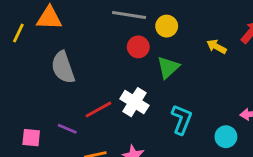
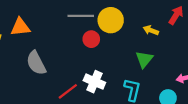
yellow circle: (167, 26) -> (111, 20), size x1.5
green triangle: (168, 67) -> (144, 59), moved

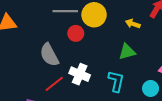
green triangle: (144, 59) -> (127, 52), turned 36
gray semicircle: (36, 63) -> (49, 55), moved

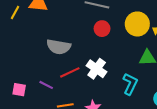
yellow circle: (94, 15) -> (137, 24), moved
gray semicircle: (49, 55) -> (59, 47), moved, turned -65

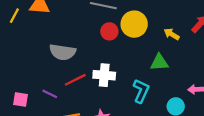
yellow circle: (137, 24) -> (134, 24), moved
white cross: (97, 69) -> (104, 75), turned -30

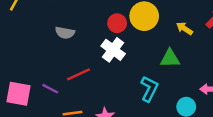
gray semicircle: (63, 52) -> (65, 33), moved, size x0.7
white cross: (104, 75) -> (113, 50), moved, turned 30
pink square: (21, 100) -> (19, 94), size x1.5

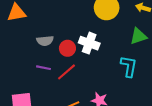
red circle: (117, 23) -> (67, 48), moved
purple line: (50, 89) -> (43, 68), moved

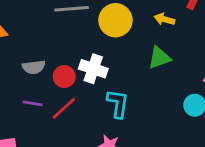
cyan L-shape: (129, 66) -> (118, 104), moved

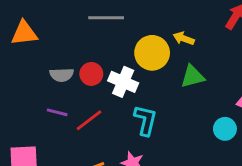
yellow arrow: (164, 19) -> (184, 38), moved
yellow circle: (115, 20) -> (152, 53), moved
red circle: (64, 76) -> (91, 74), moved

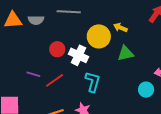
gray semicircle: (62, 75) -> (36, 20), moved

